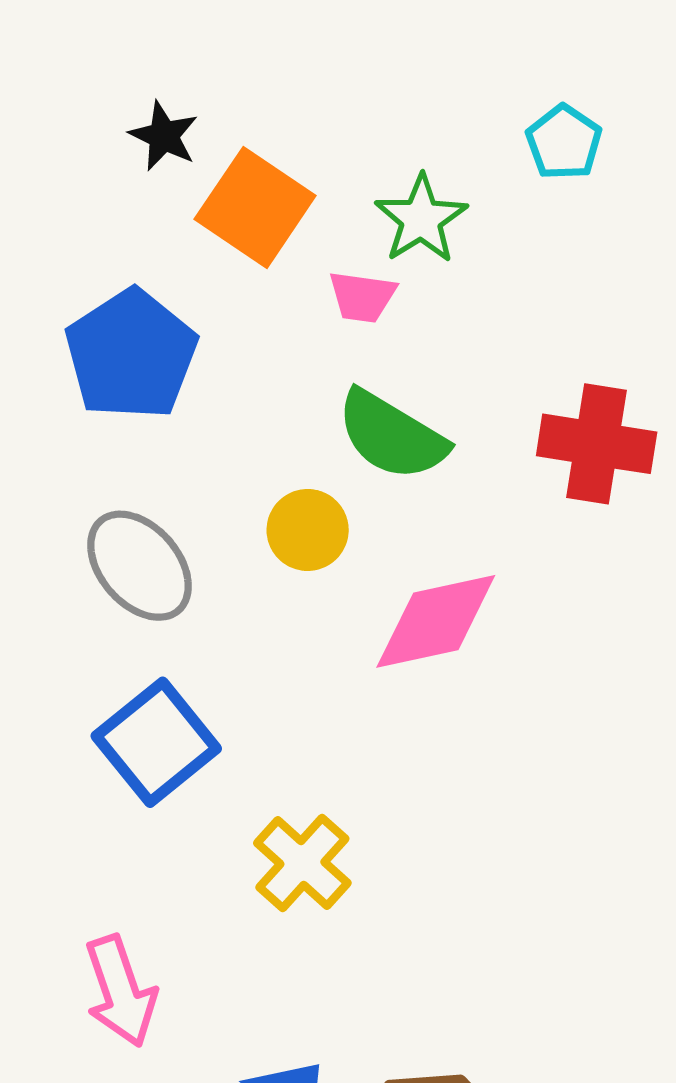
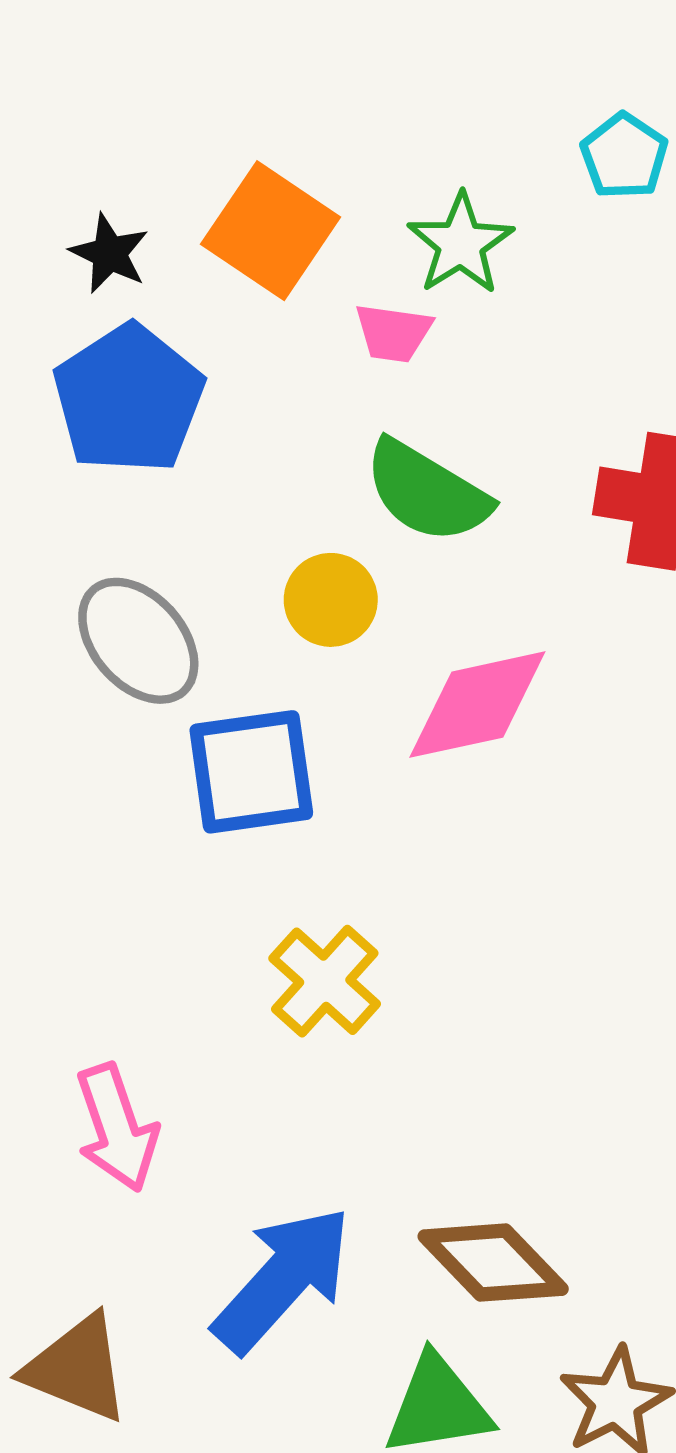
black star: (164, 136) -> (109, 254), moved
blue square: (156, 742) -> (251, 772), moved, turned 31

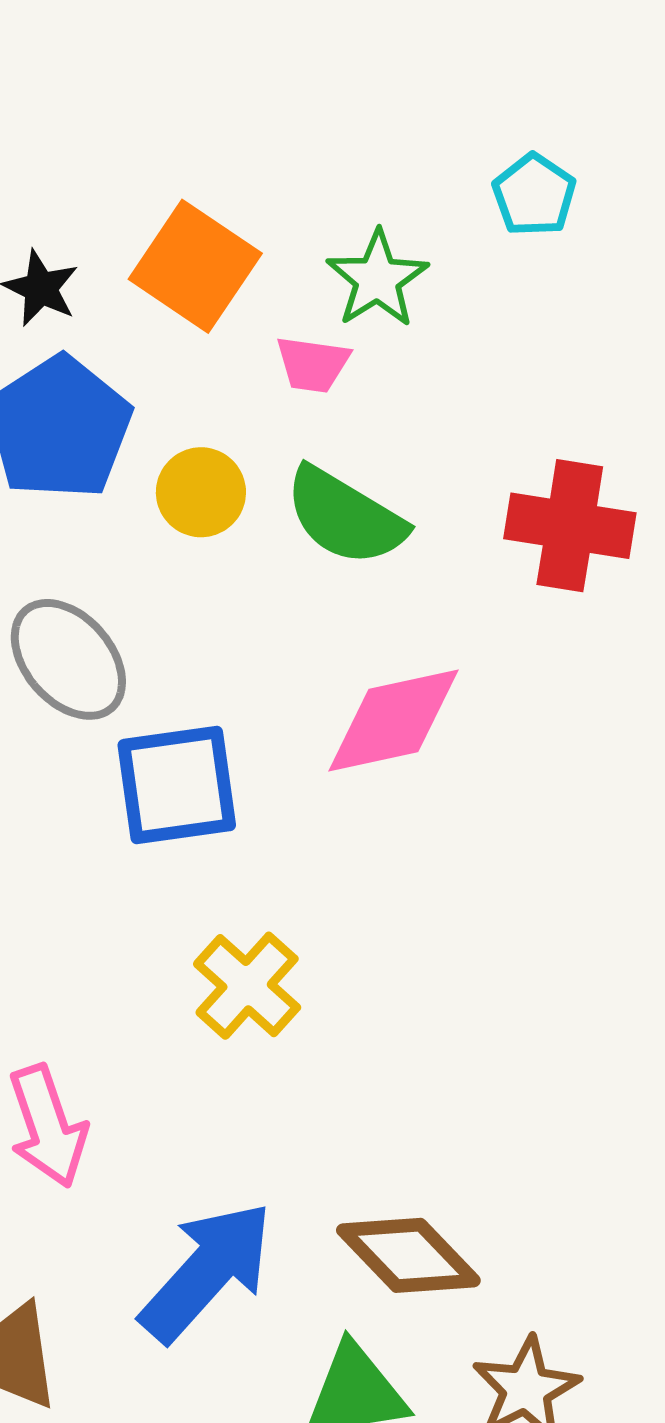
yellow circle: (331, 600) -> (201, 492), moved

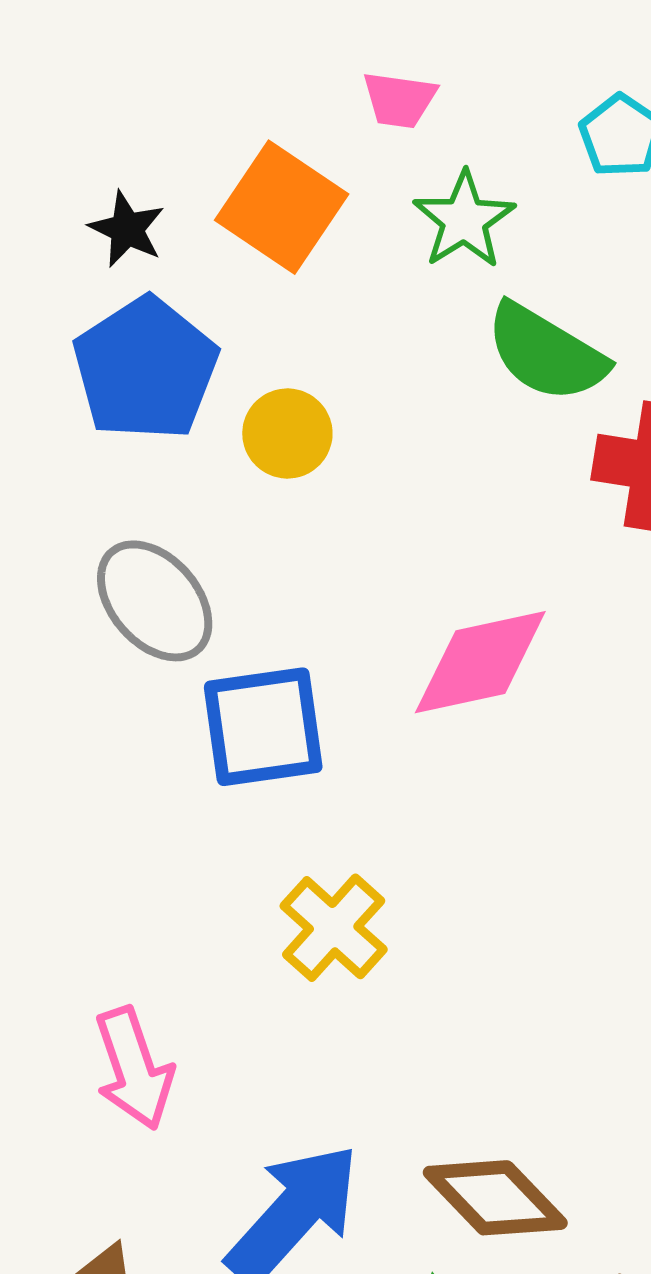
pink trapezoid: (313, 364) -> (399, 100), moved
green semicircle: (345, 516) -> (546, 353), moved

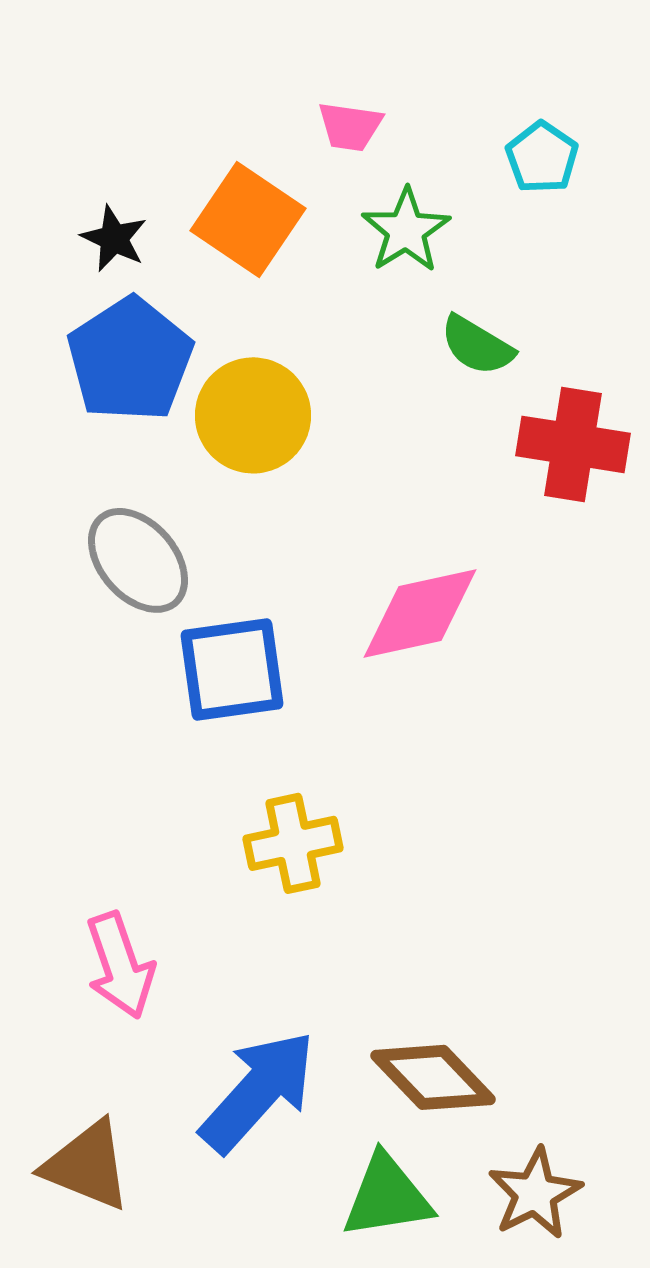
green semicircle: (546, 353) -> (477, 345), size x0.7
yellow circle: (287, 434) -> (253, 415), size x1.5
yellow cross: (334, 928) -> (293, 843), turned 36

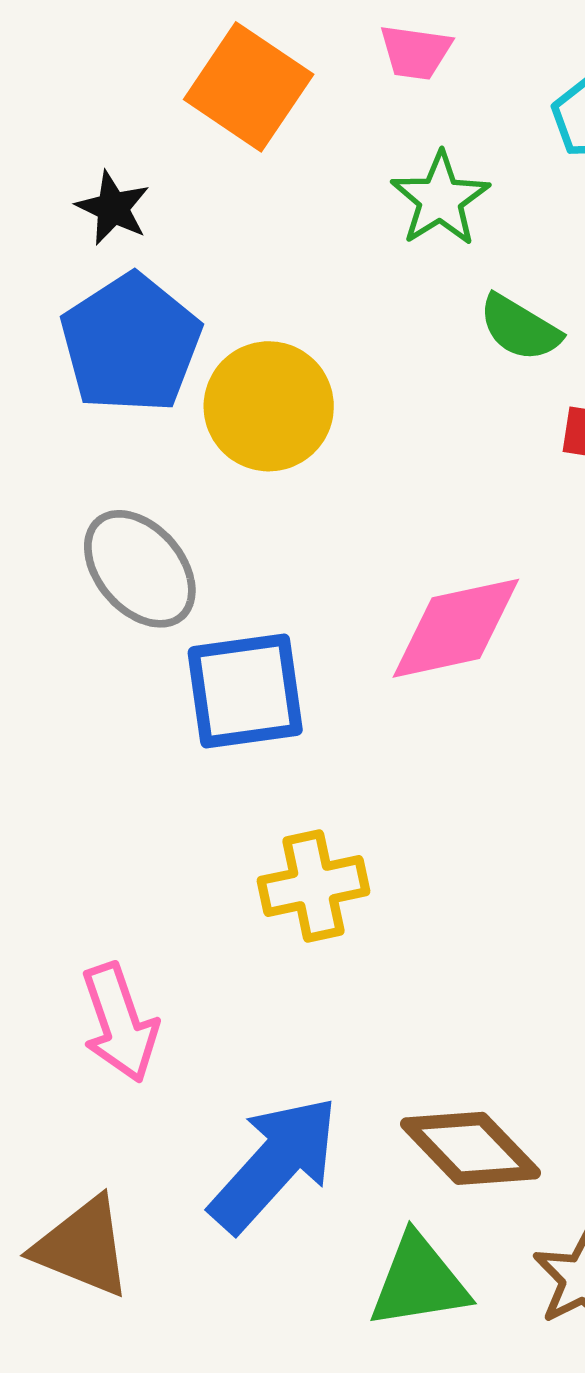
pink trapezoid: (350, 126) -> (416, 52), moved
orange square: (248, 219) -> (249, 87), moved

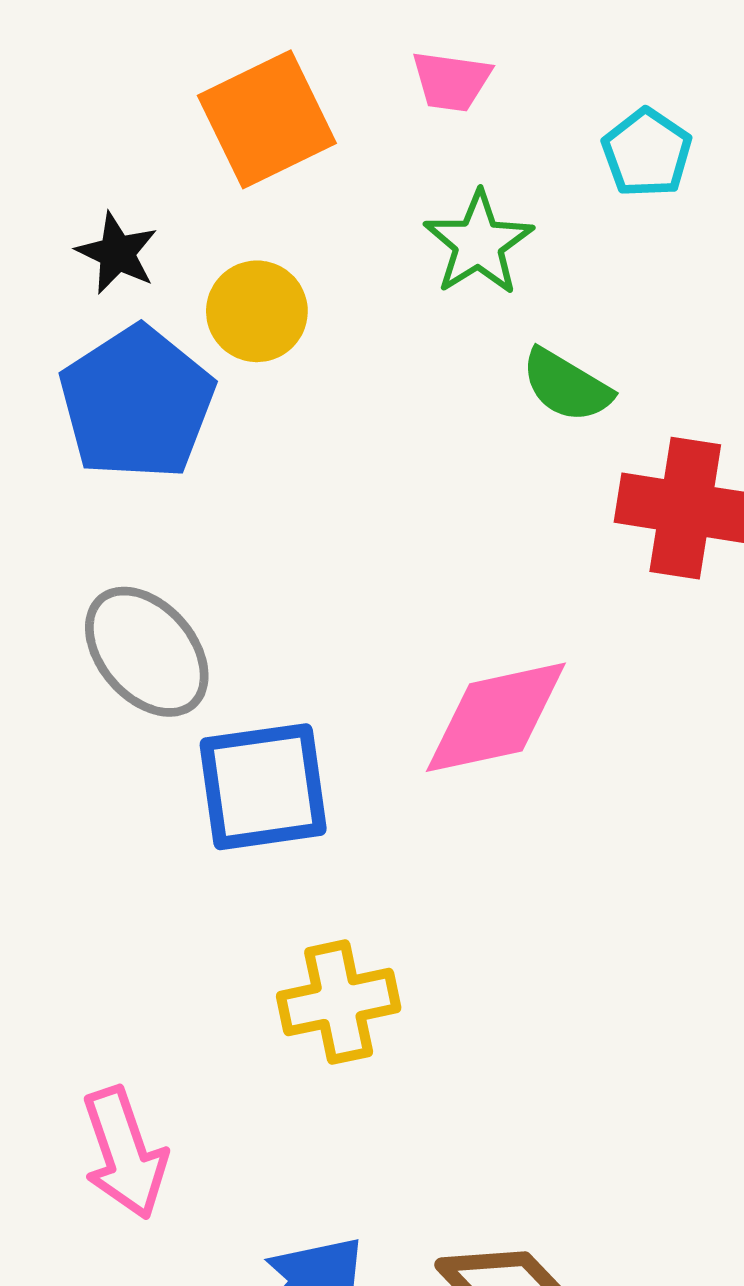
orange square: (249, 87) -> (267, 119), turned 30
yellow circle: (269, 406) -> (257, 311), moved, size x0.7

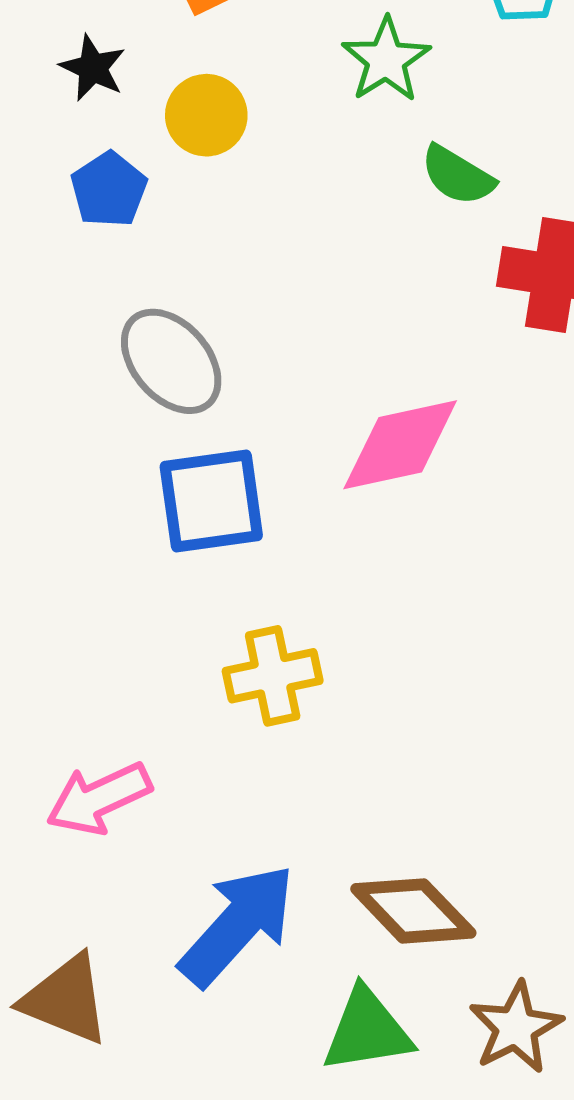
blue pentagon: (137, 403) -> (109, 190), size x0.6
gray ellipse: (147, 652) -> (171, 361), moved
pink arrow: (124, 1153) -> (99, 798), turned 84

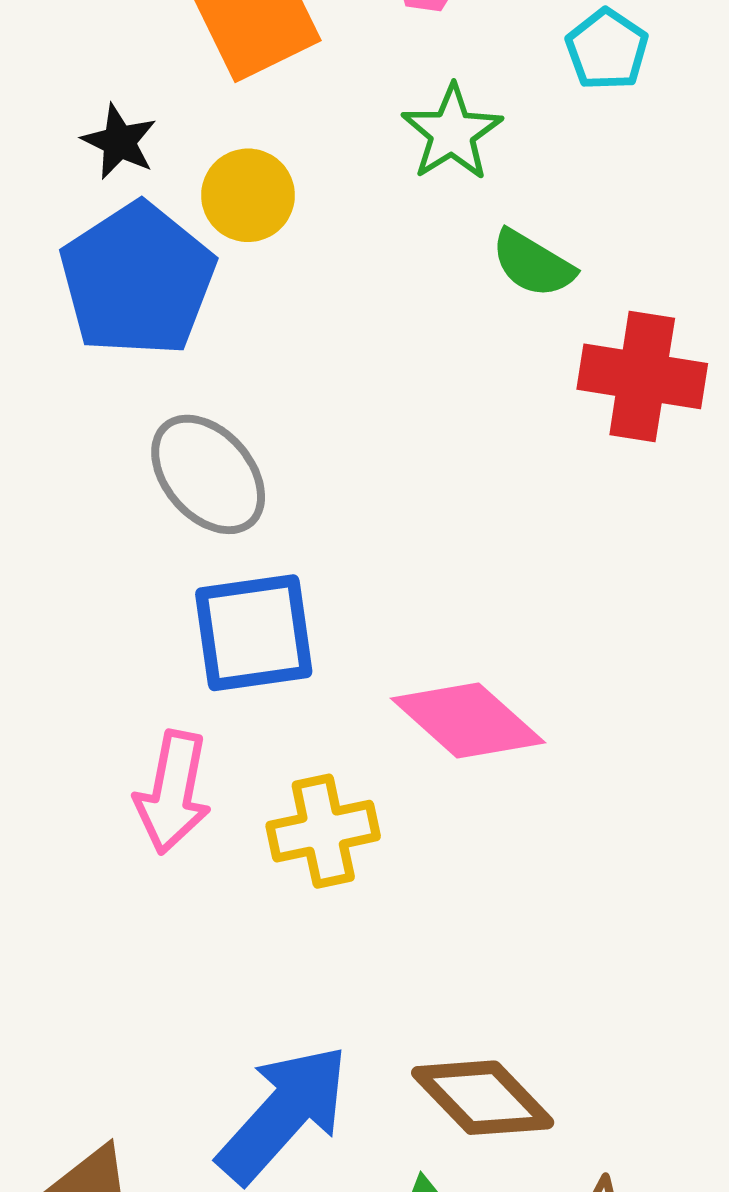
blue pentagon: (109, 190) -> (137, 280), size x1.8
pink diamond: (400, 445) -> (468, 721), moved, turned 54
pink arrow: (99, 798) -> (173, 792), moved, turned -54

